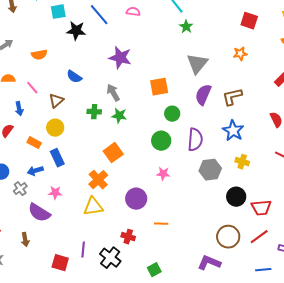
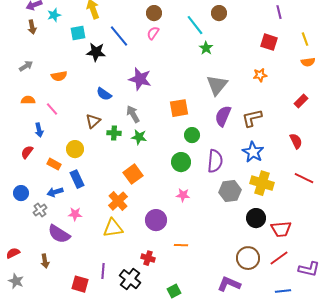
pink semicircle: (133, 12) -> (153, 33), turned -64
blue semicircle: (74, 77) -> (104, 94), moved
brown triangle: (56, 101) -> (93, 121), moved
yellow cross: (242, 162) -> (262, 183), size x1.6

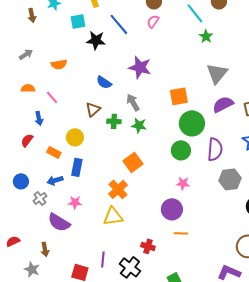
purple semicircle: (223, 116) -> (223, 104), turned 40
green circle: (192, 135) -> (192, 123), size x1.6
blue rectangle: (77, 179) -> (77, 167), turned 36
purple circle: (156, 220) -> (172, 209), moved
gray star: (16, 281) -> (32, 269), moved

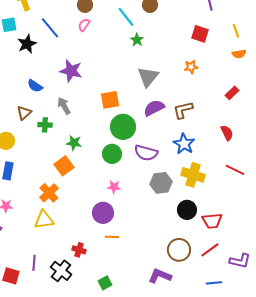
black star: (96, 40) -> (27, 44), turned -30
green star: (139, 125) -> (74, 143), moved
purple semicircle: (215, 149) -> (146, 153), turned 100

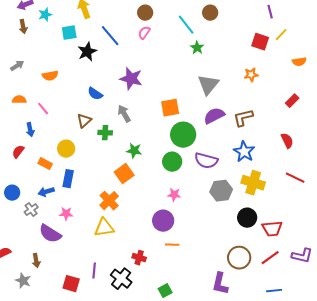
yellow line: (236, 31) -> (281, 35), moved, turned 64
purple L-shape: (240, 261) -> (302, 256), moved
purple L-shape: (160, 276) -> (220, 284), turned -100

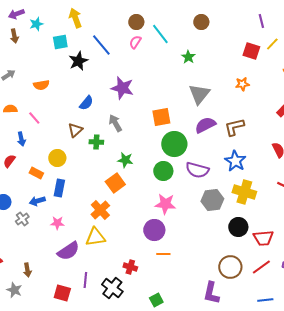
cyan line: (186, 25) -> (160, 34), moved
blue semicircle: (95, 94) -> (86, 103), turned -84
pink star: (174, 195) -> (165, 204), size x1.5
purple semicircle: (50, 234) -> (68, 251), moved, turned -65

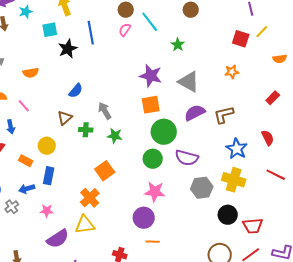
blue line: (101, 45) -> (91, 33), turned 30
purple star: (122, 88) -> (151, 76), moved
gray triangle: (199, 94) -> (189, 82), turned -40
green star: (125, 160) -> (115, 136), moved
blue star: (235, 161) -> (237, 149), moved

